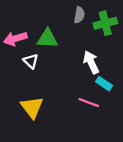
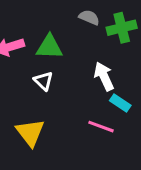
gray semicircle: (79, 15) -> (89, 17), turned -77
white triangle: (31, 61) -> (43, 81), moved

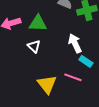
yellow triangle: (30, 132) -> (47, 84), moved

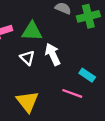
white arrow: (75, 43) -> (53, 54), moved
yellow triangle: (47, 84) -> (27, 102), moved

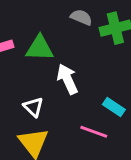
white triangle: (27, 58) -> (33, 107), moved

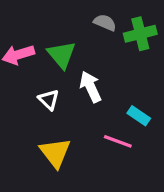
green triangle: (40, 48) -> (62, 55), turned 48
white triangle: (33, 107) -> (49, 100), moved

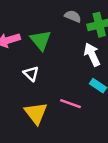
white arrow: (91, 87) -> (92, 55), moved
pink line: (118, 141) -> (70, 104), moved

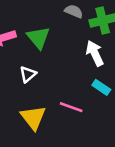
white triangle: (31, 74) -> (28, 74), turned 35

